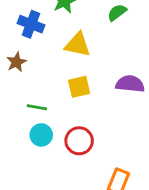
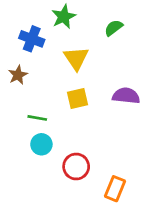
yellow triangle: (78, 45) -> (76, 58), turned 44
red circle: (79, 141) -> (76, 167), moved

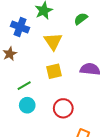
green line: (37, 118) -> (24, 86), turned -40
red circle: (76, 167) -> (63, 108), moved

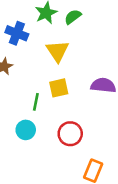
green semicircle: (81, 19) -> (73, 17), moved
green line: (24, 86) -> (36, 102), moved, turned -48

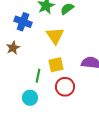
red circle: (70, 134) -> (65, 87), moved

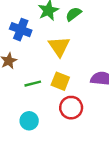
yellow square: (56, 65) -> (60, 81), turned 35
green line: (38, 76) -> (33, 84), moved, turned 64

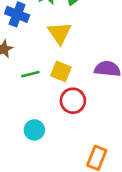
cyan circle: (29, 121) -> (34, 130), moved

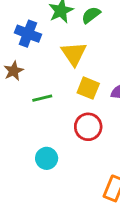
yellow square: (61, 71) -> (88, 88), moved

